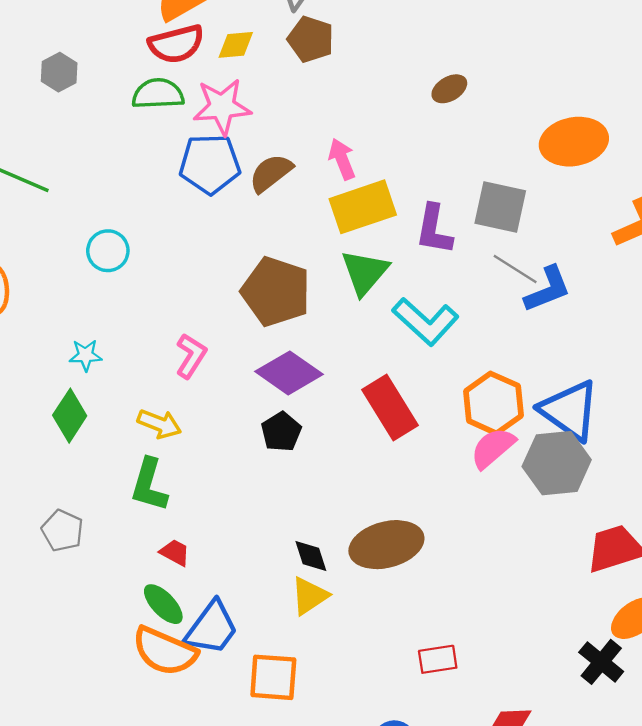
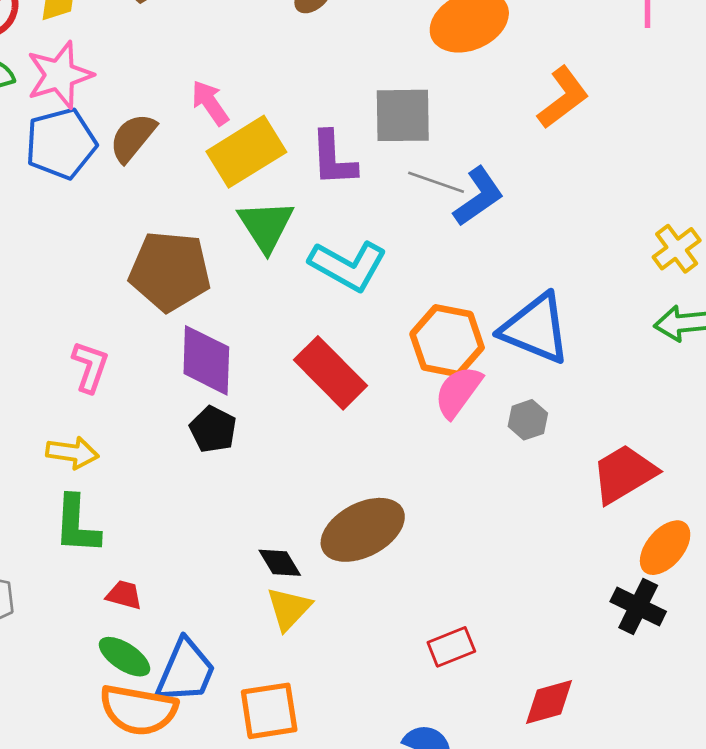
purple diamond: (289, 373) -> (206, 360), turned 70
gray hexagon: (557, 463) -> (528, 420), moved, size x0.5

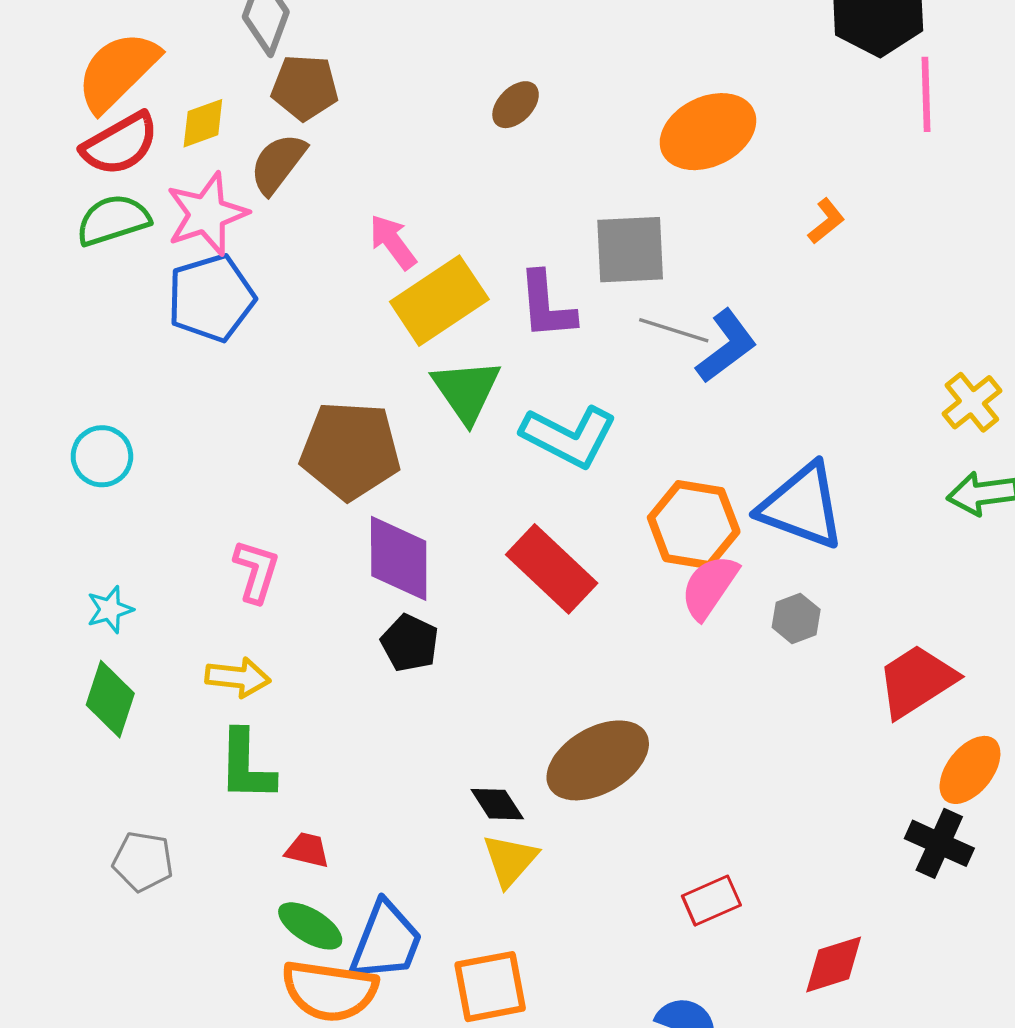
orange L-shape: (563, 98) -> (826, 221), size x0.6
brown semicircle: (133, 138) -> (278, 164), moved

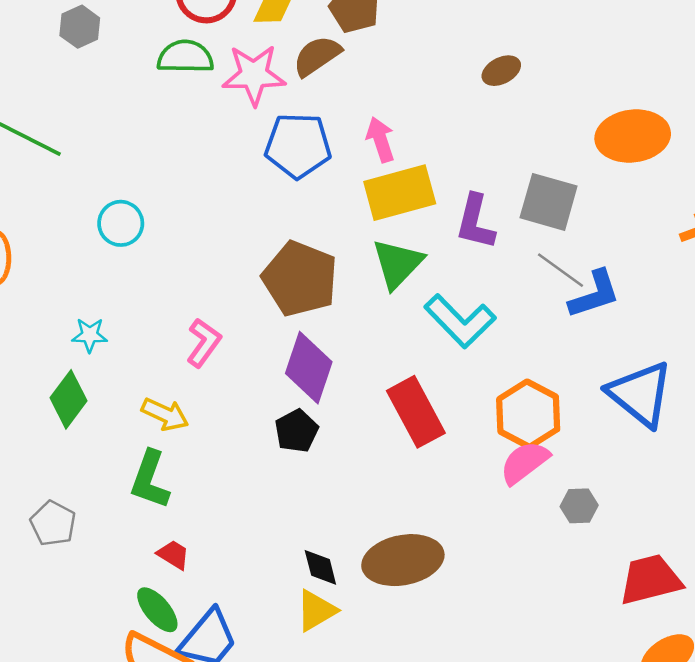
blue pentagon: (211, 298) -> (298, 146), moved
blue triangle: (802, 506) -> (640, 394), moved

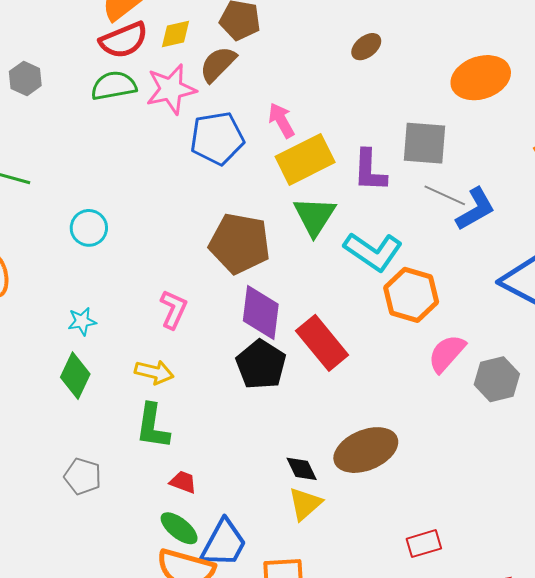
red rectangle: (416, 412) -> (322, 343), moved
orange hexagon: (528, 414) -> (411, 295), moved
black pentagon: (296, 431) -> (261, 365), size x1.4
gray hexagon: (579, 506) -> (497, 379), size x1.5

